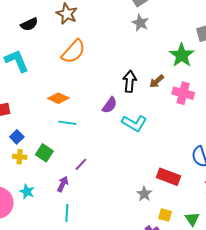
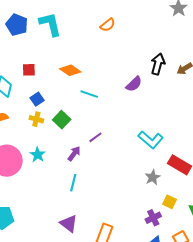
orange semicircle: (73, 52) -> (108, 25), size x0.6
orange diamond: (58, 98) -> (70, 70), moved
cyan L-shape: (134, 123) -> (151, 140), moved

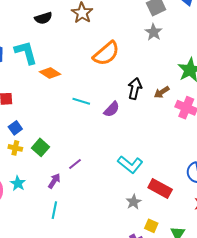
orange semicircle: (108, 25) -> (106, 53), moved, size x1.8
orange diamond: (70, 70) -> (50, 73), moved
cyan line: (89, 94) -> (81, 101), moved

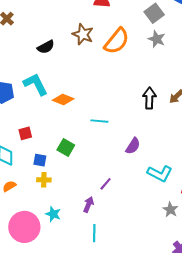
orange semicircle: (106, 53) -> (117, 41), moved
purple semicircle: (112, 109) -> (133, 146), moved
blue square: (15, 128) -> (40, 160), turned -32
green square: (41, 147) -> (66, 147), moved

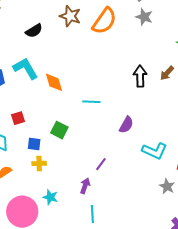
orange diamond: (63, 100) -> (54, 82), turned 55

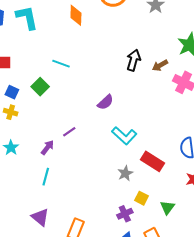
orange diamond: (54, 82) -> (76, 15), moved
cyan line: (91, 102) -> (61, 64), moved

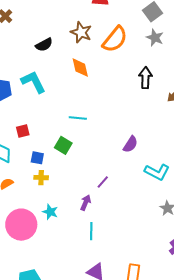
black arrow: (134, 60) -> (145, 78), moved

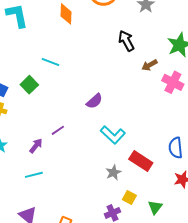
black arrow: (145, 78) -> (126, 41), turned -45
cyan line: (91, 231) -> (34, 175), turned 60

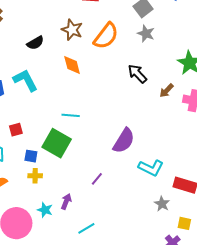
green square: (29, 85) -> (57, 143), size x1.6
purple semicircle: (94, 101) -> (124, 141), size x1.5
purple arrow: (36, 146) -> (66, 201), moved

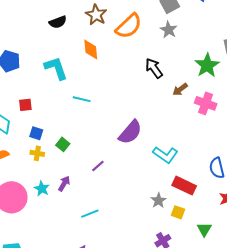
cyan L-shape: (25, 80) -> (56, 68), moved
green square: (57, 143) -> (63, 144), moved, size x0.5
cyan L-shape: (151, 168) -> (165, 155), moved
yellow square: (184, 223) -> (178, 212), moved
cyan line: (86, 228) -> (90, 214), moved

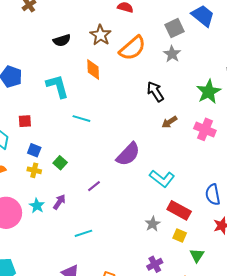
brown arrow: (180, 89) -> (169, 122), moved
yellow square: (178, 212) -> (180, 236), moved

